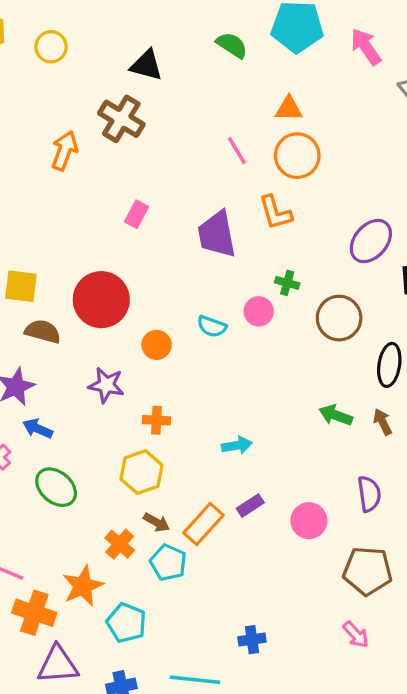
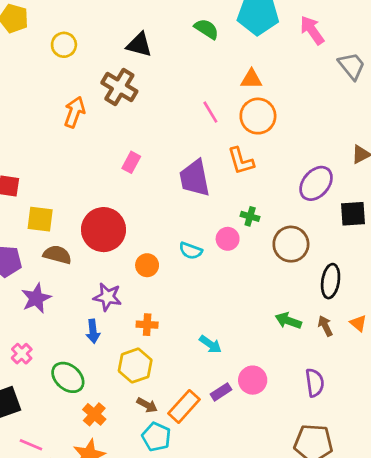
yellow circle: (51, 47) -> (64, 45), moved
blue arrow: (38, 429) -> (93, 331), moved, turned -120
cyan arrow: (237, 445) -> (210, 344), turned 45
pink circle: (309, 521) -> (253, 380), moved
orange cross: (120, 544) -> (94, 414), moved

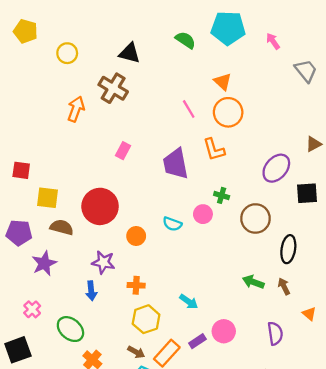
pink arrow: (312, 30) -> (273, 41), size x0.7
orange triangle: (251, 79) -> (223, 82), turned 42
orange triangle: (358, 323) -> (309, 314), moved
yellow hexagon: (135, 366) -> (146, 319), moved

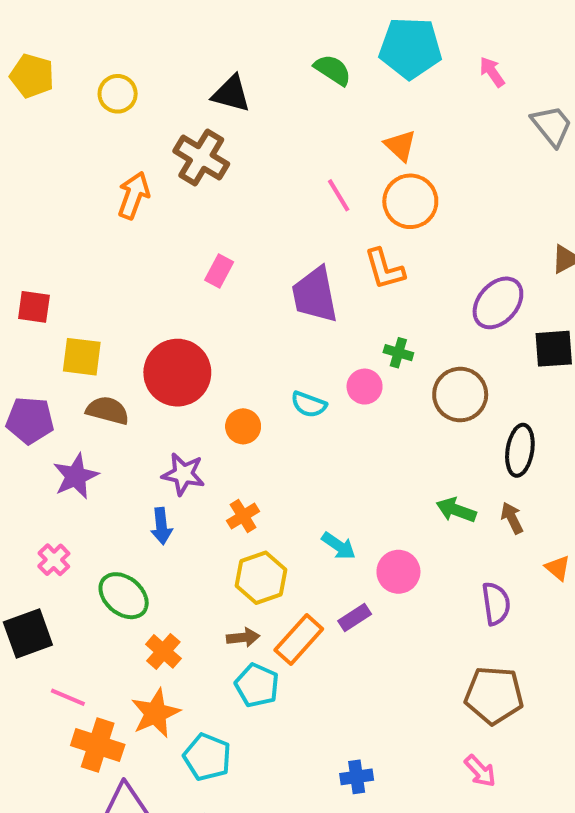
yellow pentagon: (26, 31) -> (32, 76), moved
orange cross: (136, 285) -> (243, 516), turned -35
pink circle: (224, 331) -> (398, 572), moved
brown arrow: (136, 352) -> (243, 637), turned -35

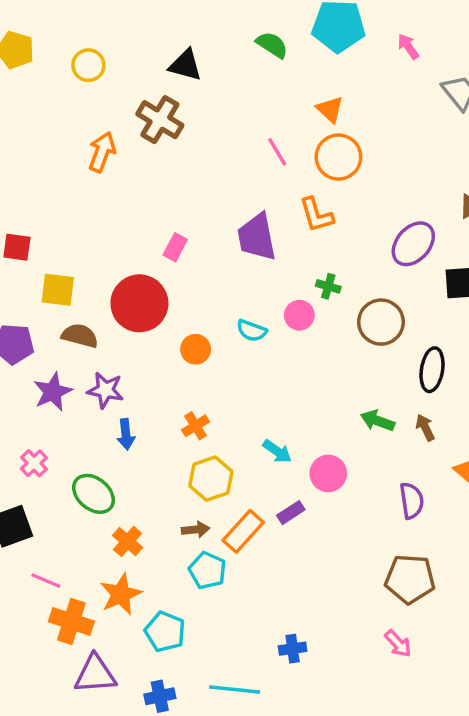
pink rectangle: (219, 271) -> (175, 247), moved
purple star: (183, 474) -> (105, 390), moved

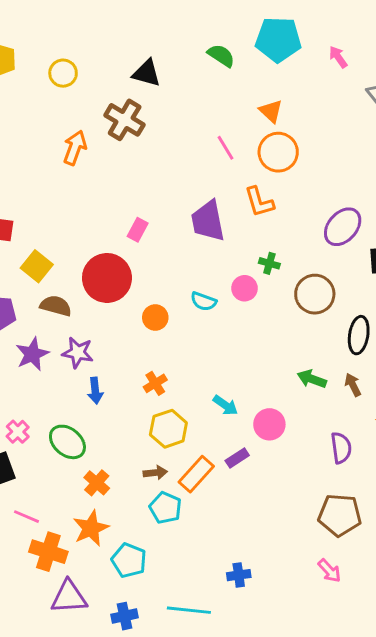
yellow square: (58, 290) -> (37, 266), turned 32
pink cross: (34, 463) -> (18, 432), moved

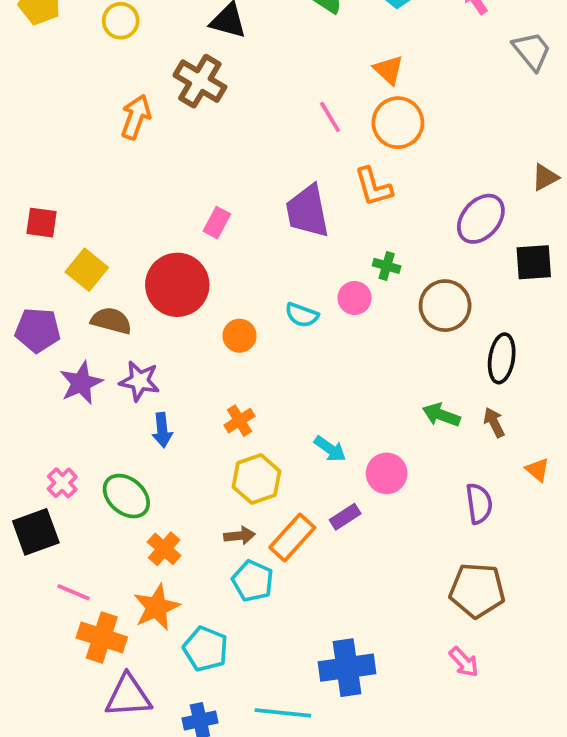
blue cross: (239, 575) -> (347, 668), size x1.8

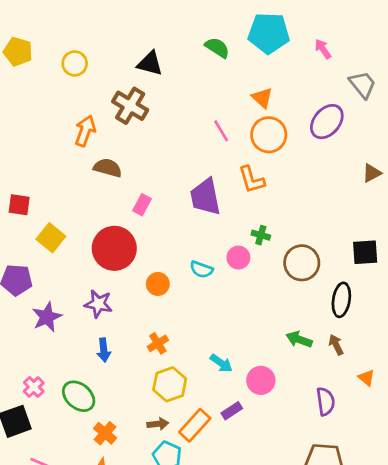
purple ellipse: (481, 219) -> (327, 122), moved
black square: (534, 262) -> (365, 252), moved
brown semicircle: (111, 321) -> (108, 168), moved
purple star: (140, 381) -> (98, 304), moved

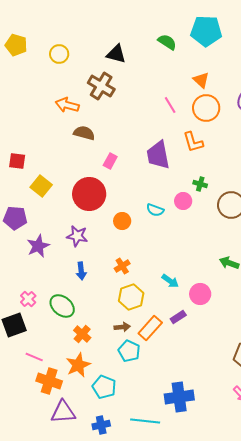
orange arrow: (85, 131) -> (67, 105), turned -95

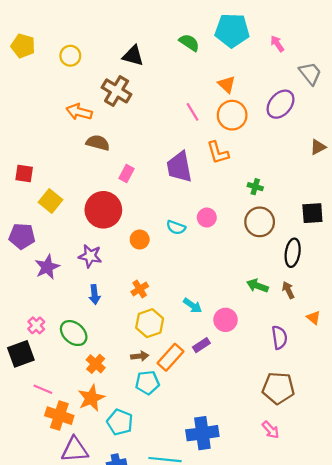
green cross: (200, 184) -> (255, 187), moved
cyan pentagon: (129, 351) -> (147, 383), turned -30

